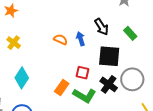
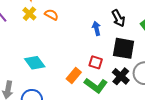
orange semicircle: (61, 39) -> (51, 15), moved
yellow cross: (14, 43) -> (29, 14), moved
cyan diamond: (22, 78) -> (35, 63), turned -75

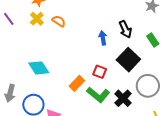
black square: (124, 48) -> (128, 60), turned 30
black cross: (121, 76) -> (123, 98), moved

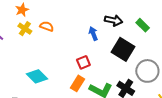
black arrow: (125, 29) -> (114, 20), turned -42
red square: (100, 72) -> (83, 62), moved, turned -32

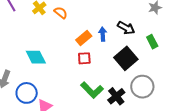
orange rectangle: (78, 83) -> (84, 38), moved

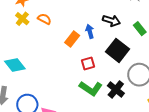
cyan diamond: (36, 57) -> (15, 65), moved
red square: (84, 58) -> (88, 63), moved

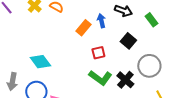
black square: (117, 50) -> (128, 41), size x0.7
cyan diamond: (15, 65) -> (40, 62), moved

